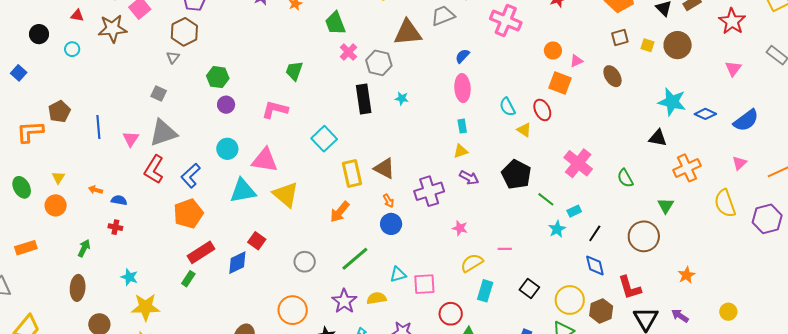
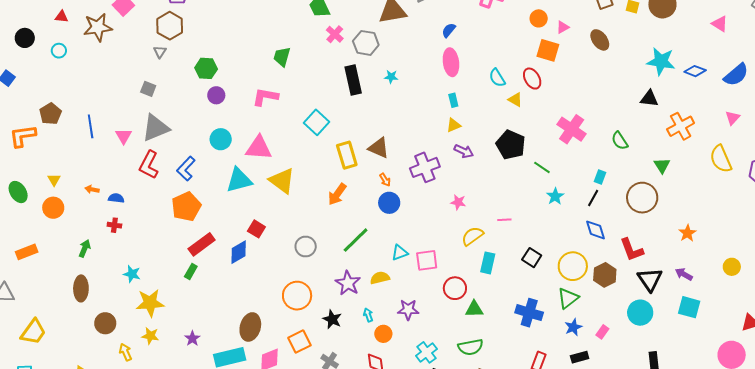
pink triangle: (733, 69) -> (720, 24), turned -30
cyan rectangle: (574, 211) -> (600, 177), moved, turned -40

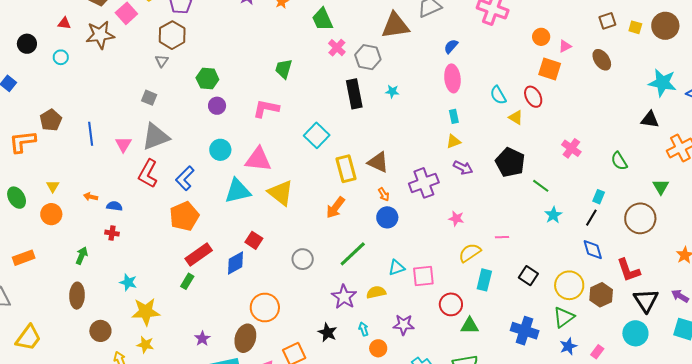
pink cross: (572, 129) -> (571, 148), size x0.7
orange circle: (297, 296) -> (265, 308), moved
purple star: (192, 338) -> (202, 339), moved

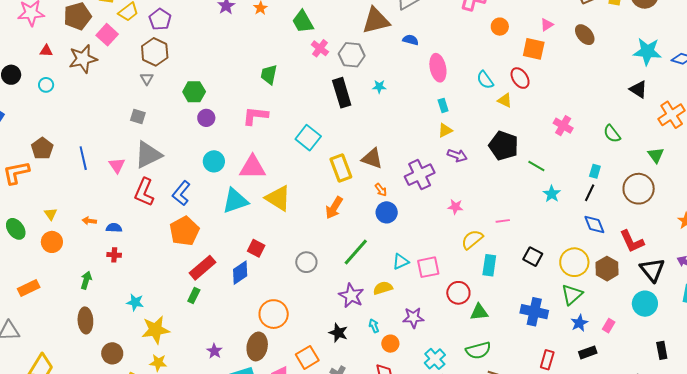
orange circle: (541, 37) -> (500, 27), moved
blue semicircle: (451, 46) -> (411, 40), moved, turned 70
black triangle: (650, 120) -> (638, 89), turned 30

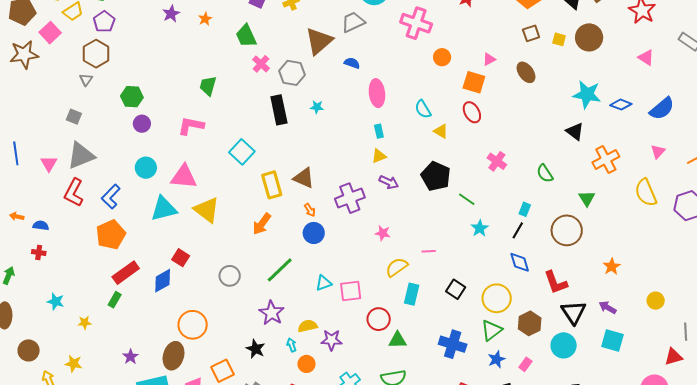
brown triangle: (376, 21) -> (319, 41), turned -32
red ellipse: (520, 78) -> (472, 112), moved
brown hexagon: (607, 269) -> (530, 323), moved
yellow semicircle: (383, 288) -> (308, 326), moved
yellow star: (155, 330) -> (85, 323), moved, size x0.5

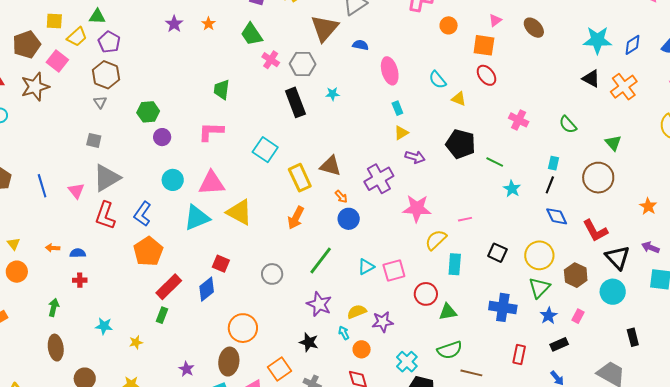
blue diamond: (621, 105) -> (633, 45), turned -45
orange cross: (606, 159) -> (624, 87), moved
pink star: (383, 233) -> (417, 208), size x1.8

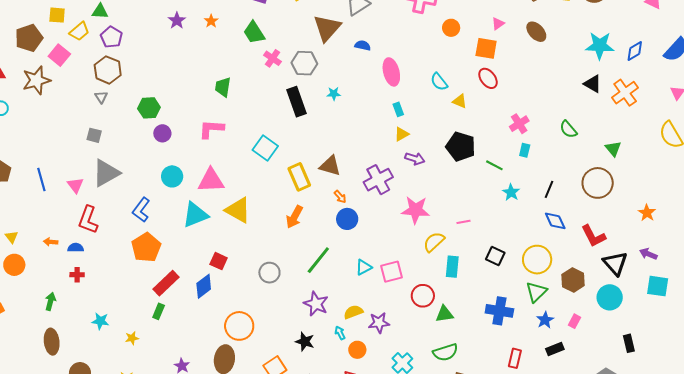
pink cross: (519, 120) -> (519, 124), turned 30
cyan rectangle: (554, 163) -> (525, 150), moved
red L-shape: (105, 216) -> (88, 220), moved

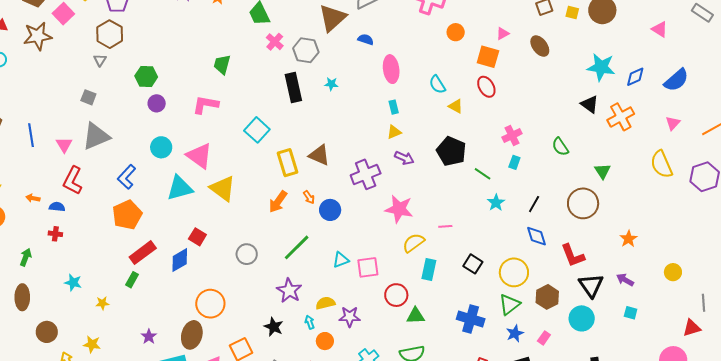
pink triangle: (211, 180) -> (199, 156), turned 32
orange arrow: (340, 197) -> (309, 197), moved
cyan square: (658, 286) -> (631, 313), size x0.6

